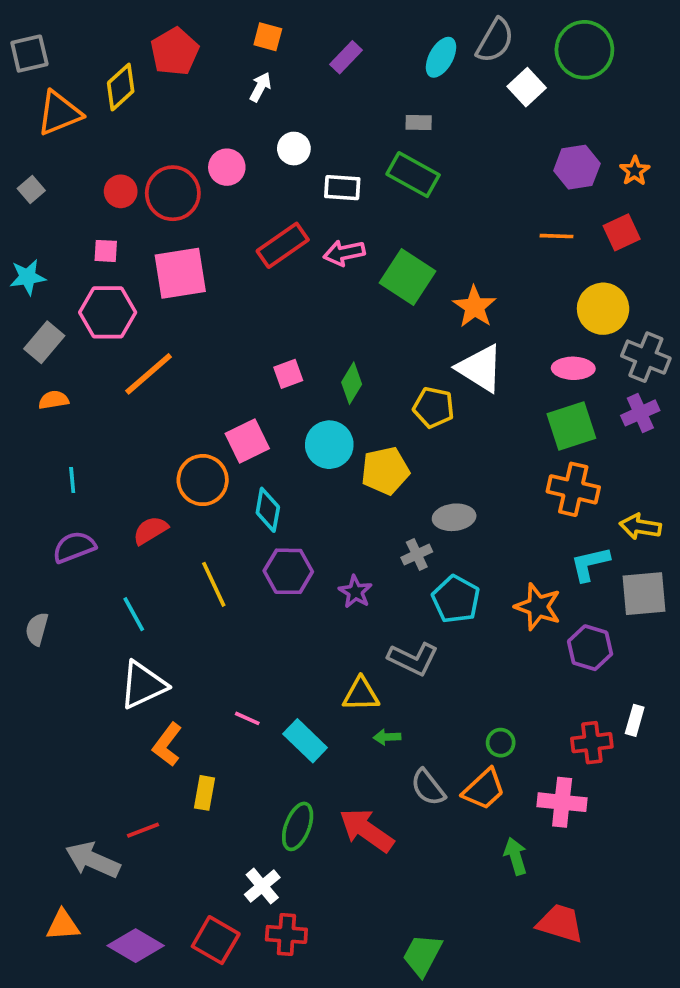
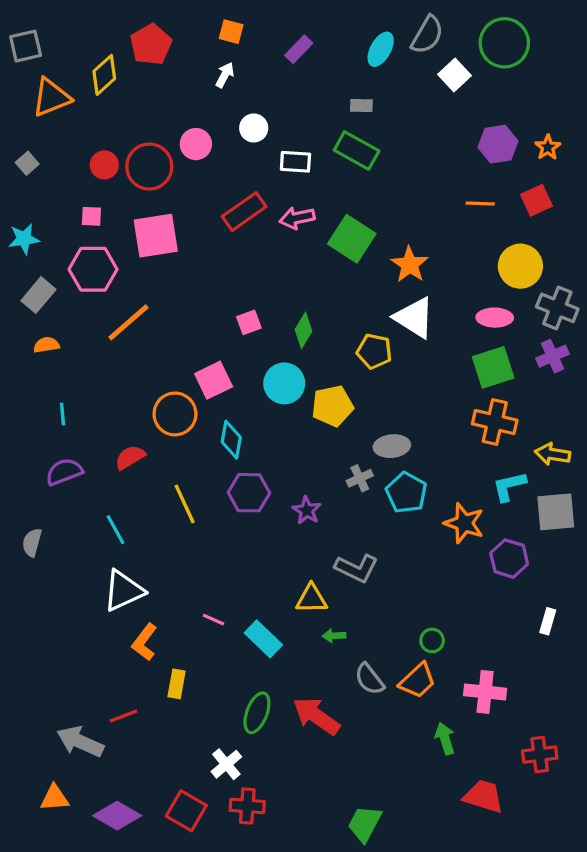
cyan pentagon: (456, 599) -> (406, 493), moved
red cross: (592, 743) -> (540, 755), moved

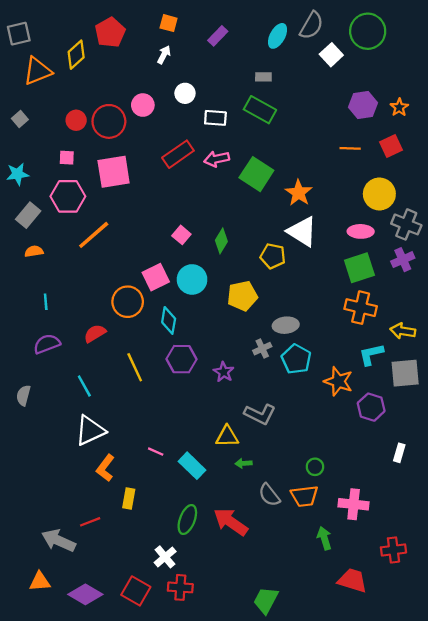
pink square: (249, 322) -> (181, 235), turned -30
cyan circle: (284, 383) -> (192, 279), moved
orange trapezoid: (418, 681) -> (304, 496), turned 36

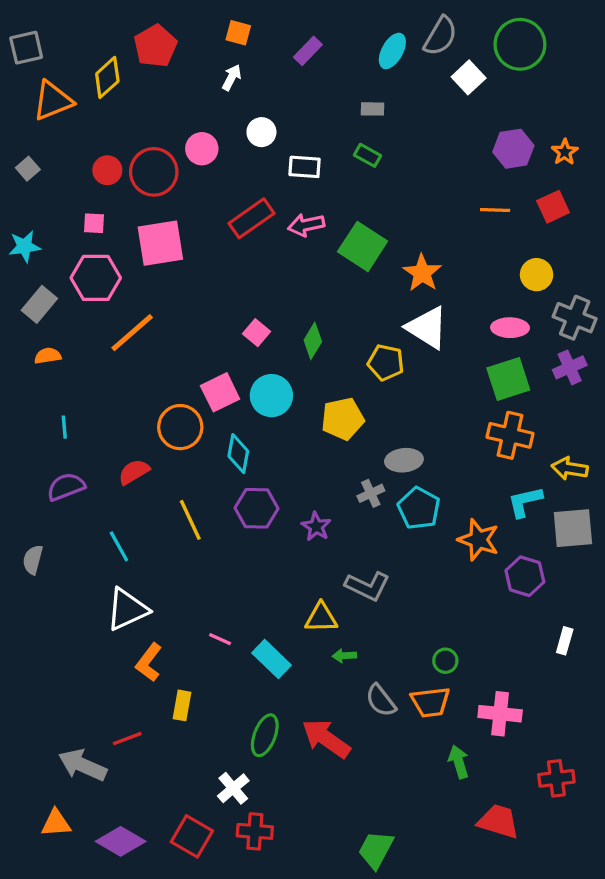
green rectangle: (260, 110) -> (368, 155), size x0.6
yellow circle: (379, 194) -> (537, 275), size x0.7

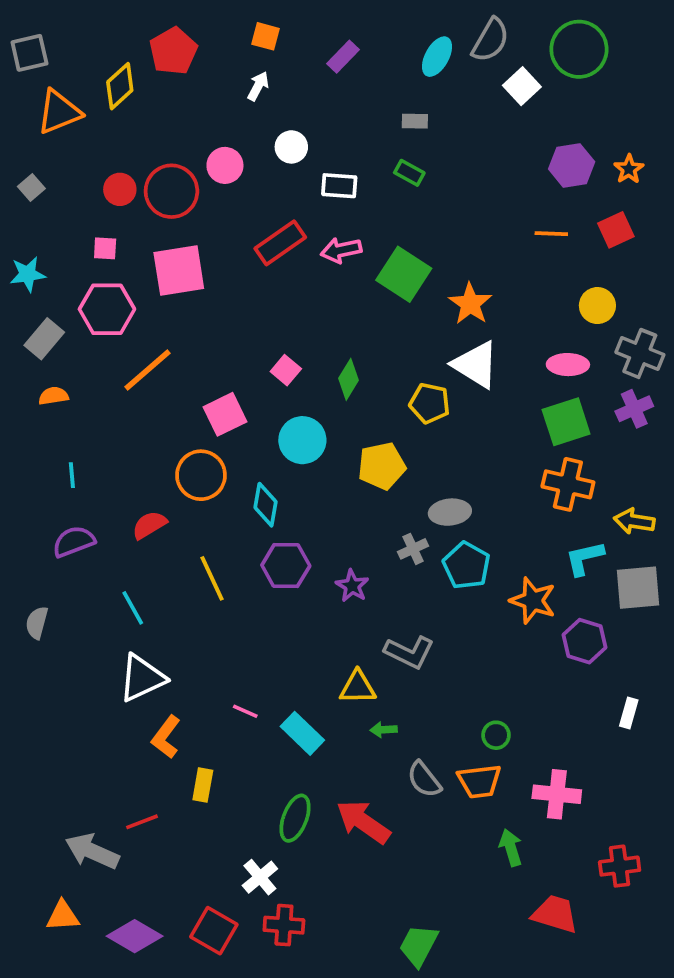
pink square: (220, 392) -> (225, 414), moved

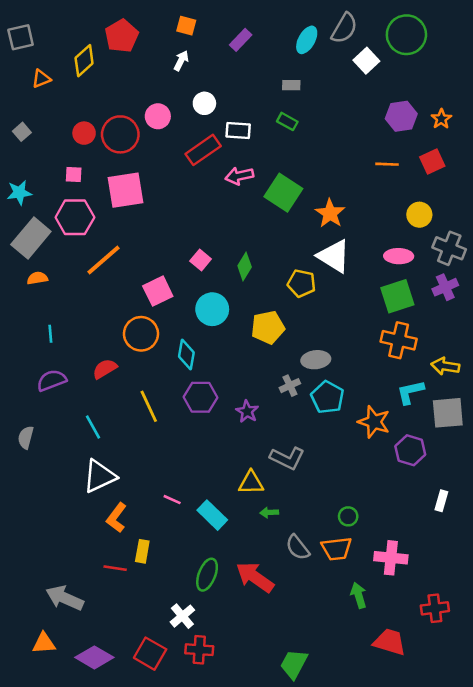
orange triangle: (59, 112) -> (41, 79), size x0.6
red rectangle: (280, 243) -> (203, 150), moved
gray rectangle: (44, 339) -> (31, 238), size x1.4
red line: (142, 822) -> (115, 568), moved, turned 30

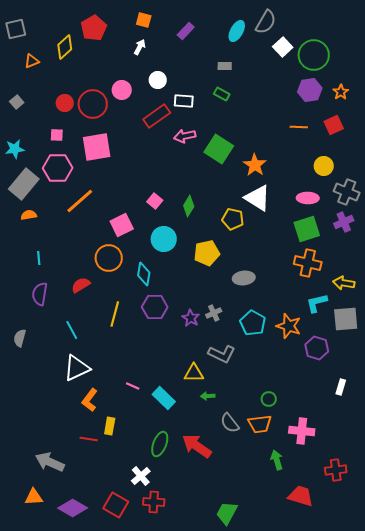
green circle: (406, 35) -> (314, 55), moved
purple semicircle: (52, 380) -> (40, 294), turned -60
gray cross: (290, 386) -> (214, 313), moved
cyan pentagon: (327, 397) -> (253, 323), moved
yellow line: (149, 406) -> (115, 314), turned 40

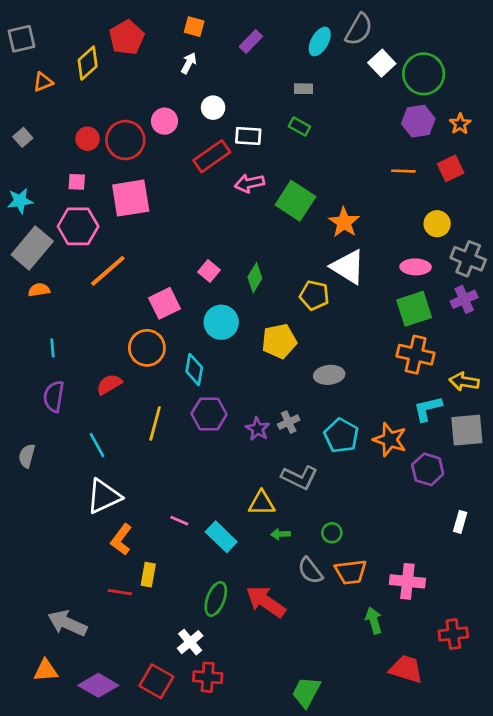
green circle: (269, 399) -> (332, 533), moved

